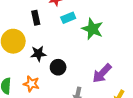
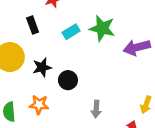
cyan rectangle: (68, 18) -> (71, 32), moved
purple arrow: (102, 73) -> (137, 47), moved, turned 40

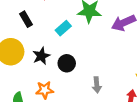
cyan rectangle: (71, 32) -> (63, 28), moved

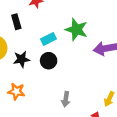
black circle: (67, 63) -> (49, 61), moved

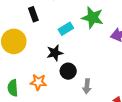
black star: (22, 59) -> (55, 53), moved
black circle: (49, 61) -> (68, 71), moved

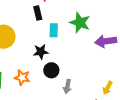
black rectangle: (33, 14) -> (38, 13), moved
cyan rectangle: (66, 29) -> (54, 30), turned -64

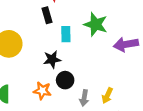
orange star: (22, 77) -> (42, 91), moved
yellow arrow: (108, 88) -> (107, 96), moved

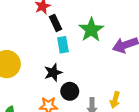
black rectangle: (47, 15) -> (55, 23), moved
green star: (96, 24) -> (91, 30), turned 30

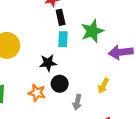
yellow arrow: (115, 100) -> (103, 86), moved

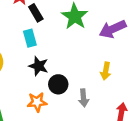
cyan rectangle: (63, 39) -> (30, 38), moved
black star: (48, 63) -> (39, 66), turned -30

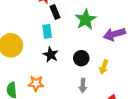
black circle: (58, 84) -> (81, 58), moved
orange star: (37, 102) -> (36, 83), moved

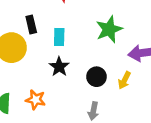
black rectangle: (55, 12) -> (31, 24), moved
yellow arrow: (104, 67) -> (124, 80), moved

